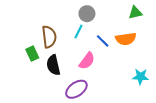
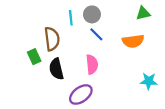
cyan line: (79, 31) -> (71, 18), moved, turned -32
blue line: (103, 41) -> (96, 34), moved
pink semicircle: (87, 61) -> (92, 64), turned -42

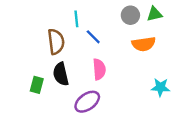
gray circle: (92, 14) -> (130, 15), moved
blue line: (96, 34) -> (93, 37), moved
green rectangle: (34, 57) -> (37, 85), moved, turned 40

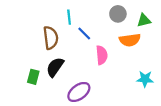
green triangle: (154, 14) -> (144, 20), moved
pink semicircle: (99, 69) -> (102, 55), moved
black semicircle: (61, 74) -> (55, 67), turned 48

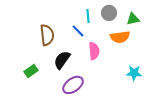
cyan line: (69, 17) -> (88, 16), moved
black semicircle: (55, 67) -> (62, 60), moved
green rectangle: (33, 77) -> (31, 71), turned 40

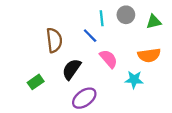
orange semicircle: (120, 37) -> (149, 55), moved
pink semicircle: (94, 51) -> (109, 59), turned -36
cyan star: (134, 73) -> (134, 80), moved

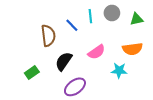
blue line: (90, 36) -> (72, 25), moved
pink semicircle: (109, 59) -> (97, 52), turned 96

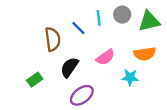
green triangle: (137, 19) -> (149, 21), size x1.5

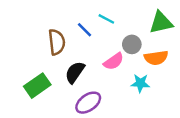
gray circle: (122, 15) -> (132, 44), moved
cyan line: (99, 18) -> (106, 19), turned -56
green rectangle: (35, 80) -> (37, 86), size x1.5

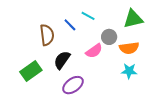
cyan star: (140, 83) -> (129, 71), moved

